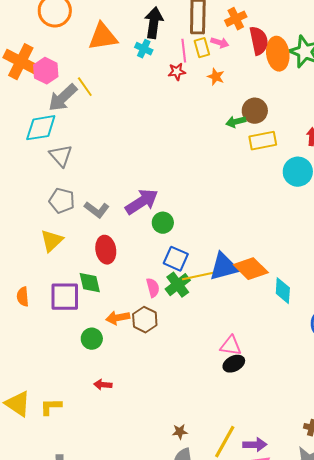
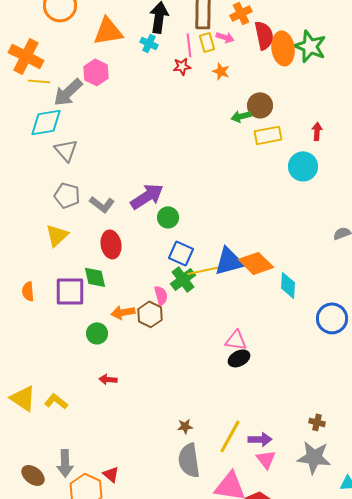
pink hexagon: (46, 71) -> (96, 72), moved
yellow line: (85, 87) -> (39, 81), moved, turned -50
pink semicircle: (153, 288) -> (161, 295), moved
yellow L-shape: (51, 407) -> (56, 401), turned 40

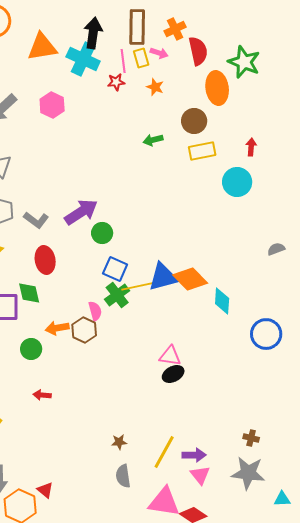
cyan cross: (149, 43) -> (83, 59), size x1.8
orange ellipse: (283, 48) -> (217, 88), moved
pink hexagon: (96, 72) -> (52, 105), moved
green arrow: (241, 116) -> (153, 140), moved
gray semicircle: (189, 460) -> (123, 476), size x0.7

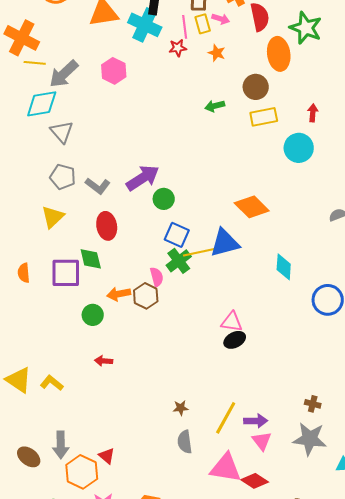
orange diamond: (190, 279) -> (252, 207), moved

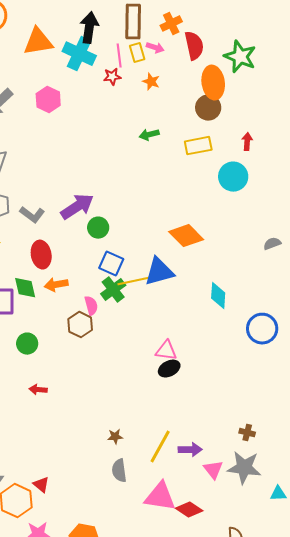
brown circle: (256, 87) -> (208, 108), moved
orange arrow: (119, 294) -> (56, 285), moved
pink triangle: (262, 441) -> (213, 470), moved

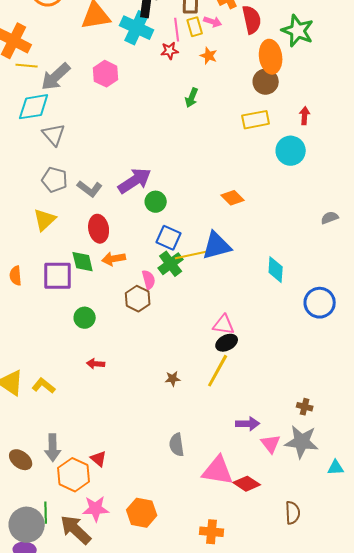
green arrow: (149, 135) -> (192, 98), moved, turned -54
orange diamond: (186, 236) -> (233, 198), moved, size x0.7
brown star: (115, 437) -> (173, 379), moved
yellow line: (160, 447) -> (218, 371), moved

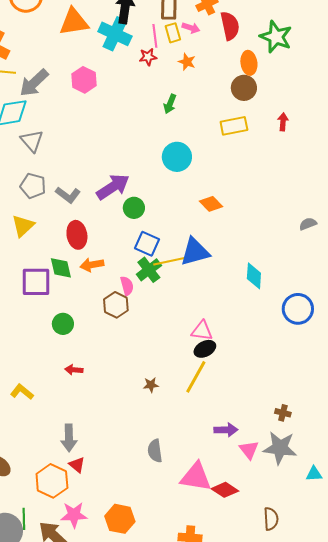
orange ellipse: (271, 57) -> (249, 63), size x0.7
cyan circle: (291, 151) -> (177, 157), moved
gray arrow: (53, 448) -> (69, 438), moved

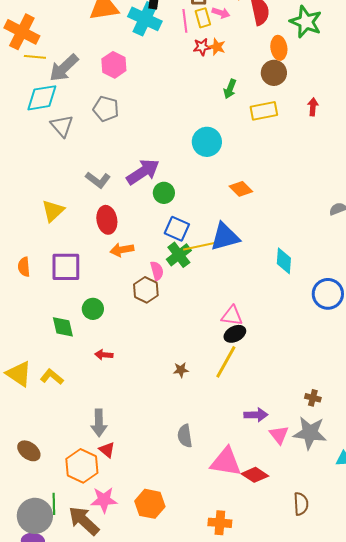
red star: (148, 57) -> (202, 47), moved
green arrow: (170, 104) -> (230, 89), moved
gray pentagon: (33, 186) -> (106, 109), moved
green diamond: (61, 268) -> (63, 327), moved

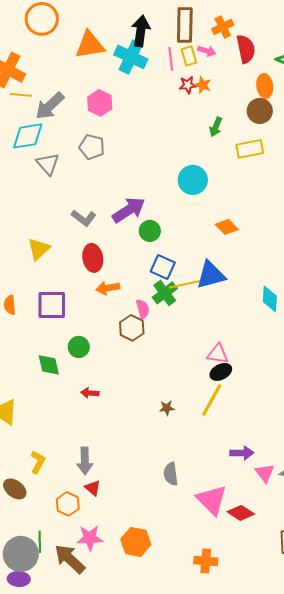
yellow L-shape: (52, 377) -> (38, 462), moved, turned 80
pink triangle: (226, 462) -> (212, 500), turned 36
orange hexagon: (82, 466) -> (68, 504), size x0.7

